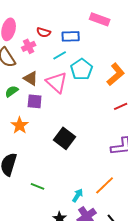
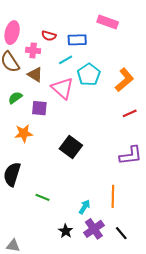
pink cross: (29, 46) -> (33, 50), turned 32
brown triangle: (31, 78) -> (35, 75), moved
orange star: (20, 125) -> (24, 133), turned 30
orange line: (105, 185) -> (113, 196), turned -45

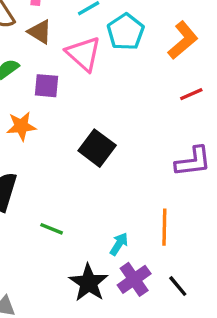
black star: (66, 231) -> (89, 283), size x1.6

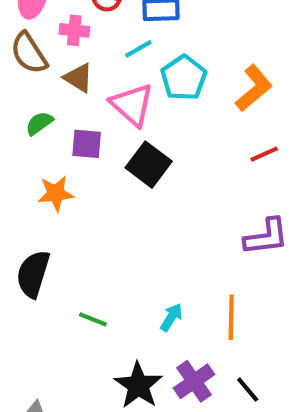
black square: (97, 148) -> (149, 165), moved
cyan arrow: (119, 244) -> (171, 317), moved

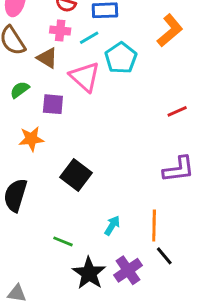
pink cross: (74, 30) -> (60, 31), moved
orange L-shape: (254, 88) -> (170, 31), moved
black square: (149, 165) -> (76, 175), moved
green line: (93, 319) -> (63, 241), moved
black line: (248, 390) -> (164, 256), moved

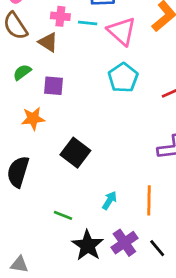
cyan line: (89, 38) -> (88, 23), turned 36
cyan pentagon: (121, 58) -> (123, 78), moved
pink triangle: (85, 77) -> (122, 31), moved
black line: (164, 256) -> (157, 248), moved

